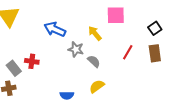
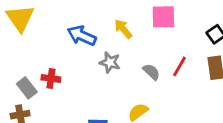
yellow arrow: (95, 33) -> (123, 29), moved
gray semicircle: (94, 61) -> (151, 72), moved

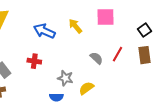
gray star: (110, 62) -> (65, 78), moved
red cross: (51, 78) -> (34, 61), moved

